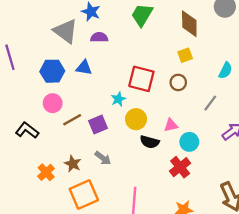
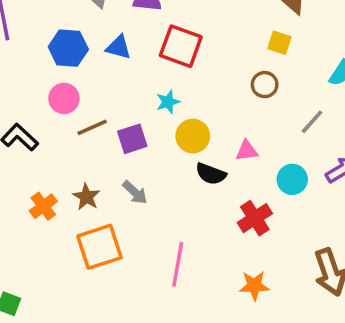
yellow square: (185, 55) -> (279, 43), turned 32
red square: (141, 79) -> (181, 46), moved
cyan circle: (189, 142) -> (292, 179), moved

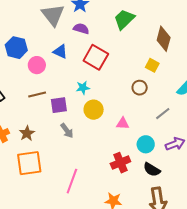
blue hexagon: (68, 48) -> (16, 48), moved
pink circle: (64, 98) -> (37, 65), moved
black semicircle: (211, 174) -> (152, 170), moved
gray arrow: (135, 192) -> (67, 131), moved

